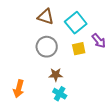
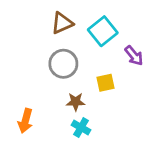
brown triangle: (46, 17) -> (62, 23), turned -42
yellow square: (79, 49) -> (105, 83), moved

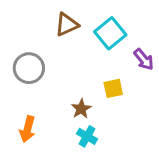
gray circle: (63, 64) -> (29, 68), moved
brown star: (76, 102) -> (81, 109), turned -30

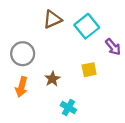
brown star: (81, 109) -> (52, 79), moved
orange arrow: (27, 129) -> (22, 87), moved

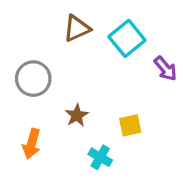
yellow square: (89, 70) -> (130, 125), moved
orange arrow: (22, 87) -> (32, 144), moved

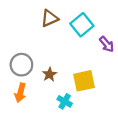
gray circle: (33, 79) -> (21, 65), moved
yellow square: (130, 125) -> (84, 81), size x1.5

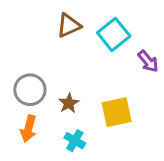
cyan cross: (65, 101) -> (75, 141), moved

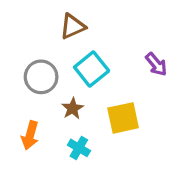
cyan square: (114, 34) -> (92, 69), moved
gray circle: (30, 90) -> (41, 77), moved

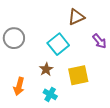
brown triangle: (73, 26) -> (76, 17), moved
gray circle: (41, 77) -> (14, 38), moved

